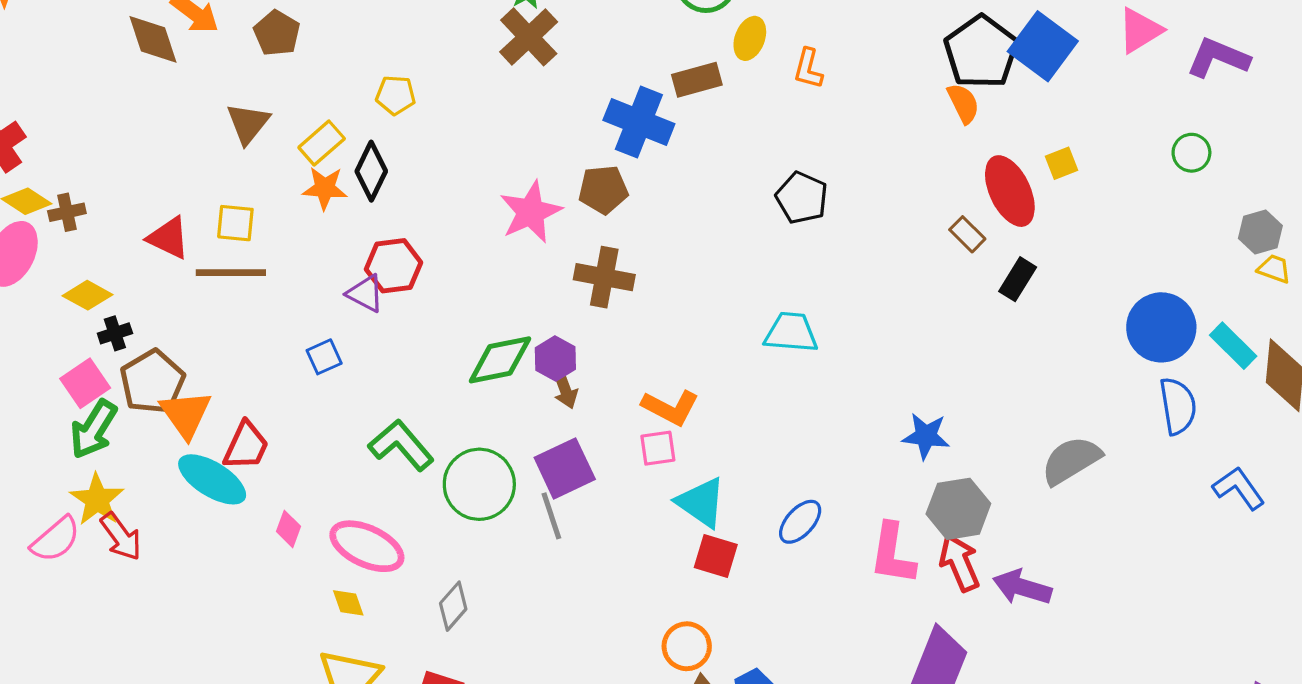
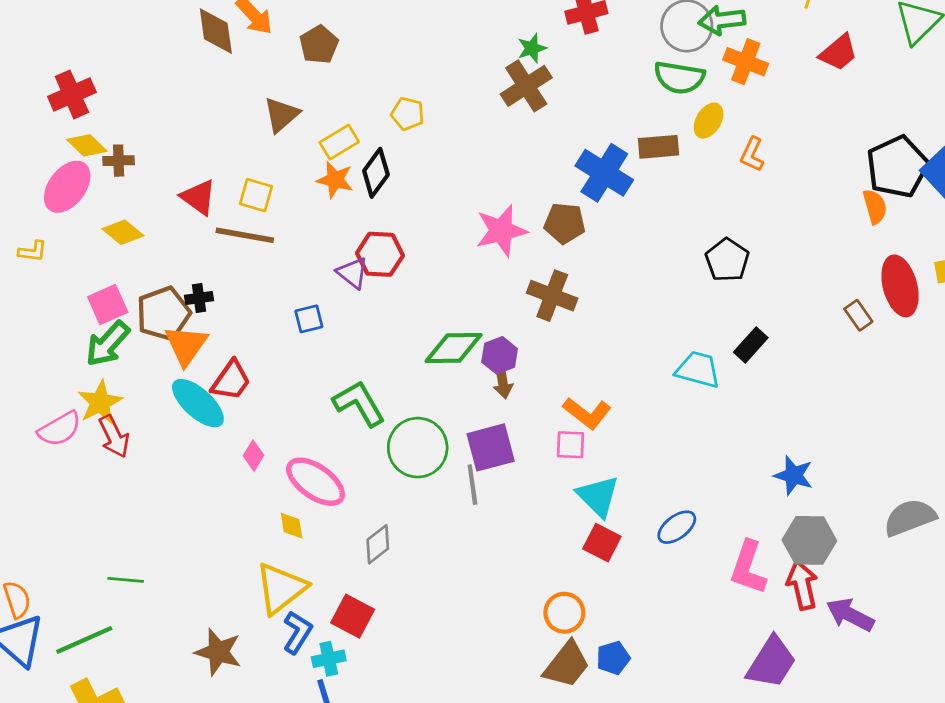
black rectangle: (1018, 279) -> (751, 345), moved
black cross: (115, 333) -> (199, 298), moved

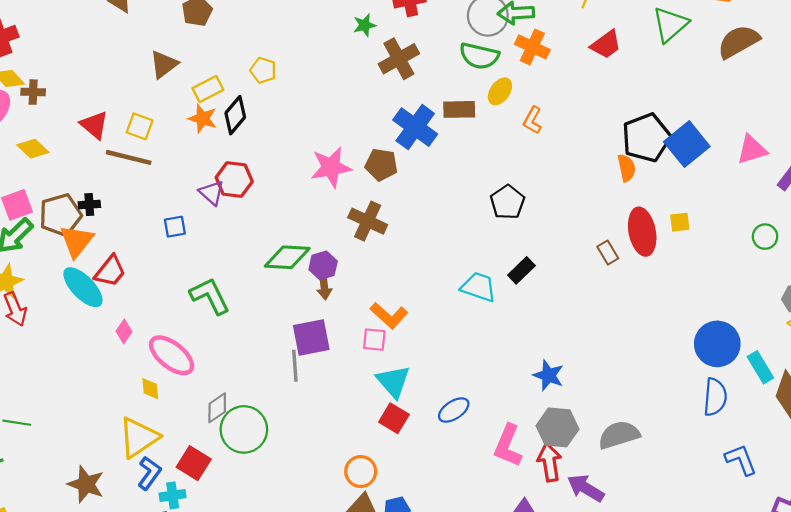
brown cross: (526, 86) -> (399, 59), moved
green circle: (418, 448) -> (244, 429), moved
gray semicircle: (910, 517) -> (619, 435), moved

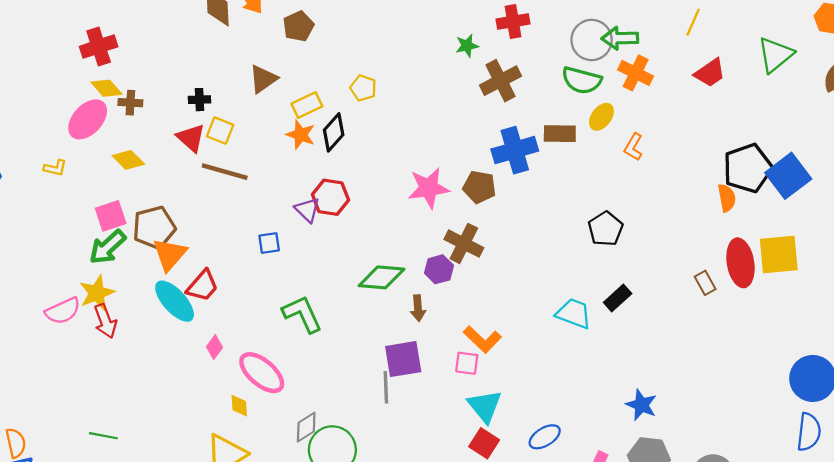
yellow square: (140, 126) -> (220, 131), moved
blue cross: (415, 127) -> (515, 150), turned 36
black cross: (89, 205) -> (200, 100), moved
yellow square: (680, 222) -> (779, 254), size x2.0
purple hexagon: (323, 265) -> (439, 269), moved

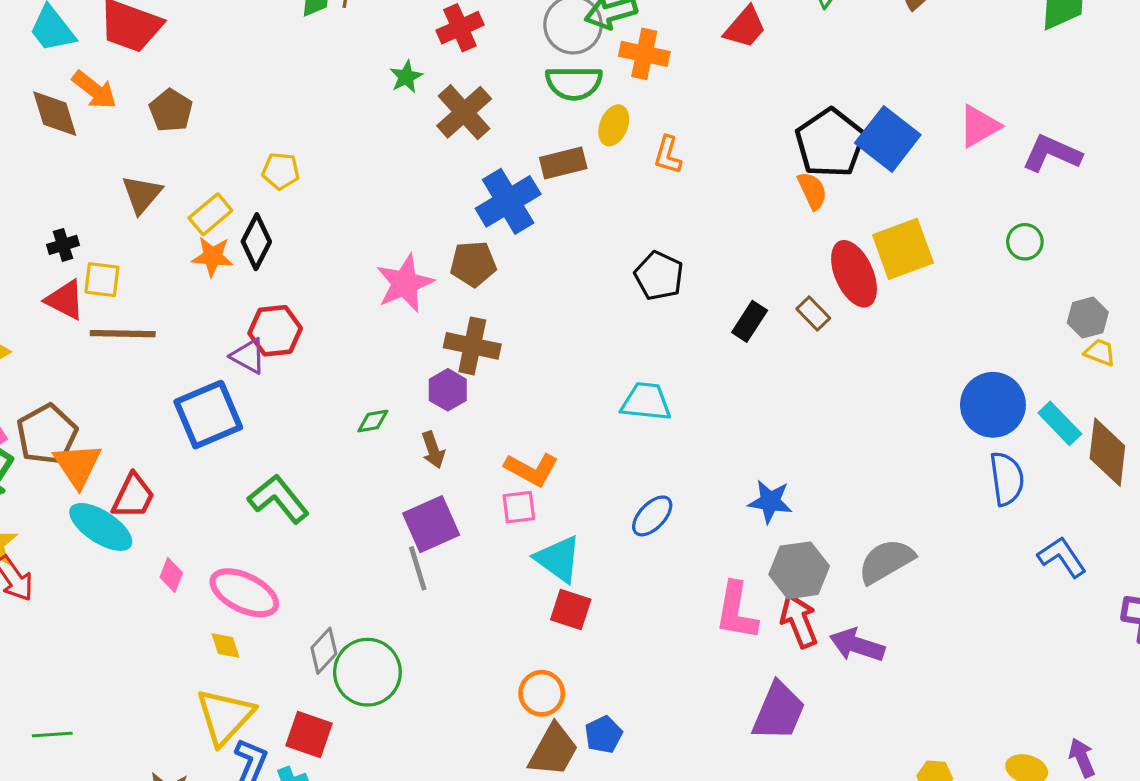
blue square: (269, 243) -> (208, 415), size x2.0
green diamond: (382, 277) -> (373, 421), size x0.5
black rectangle: (618, 298) -> (750, 321), moved
blue ellipse: (545, 437) -> (652, 516), moved

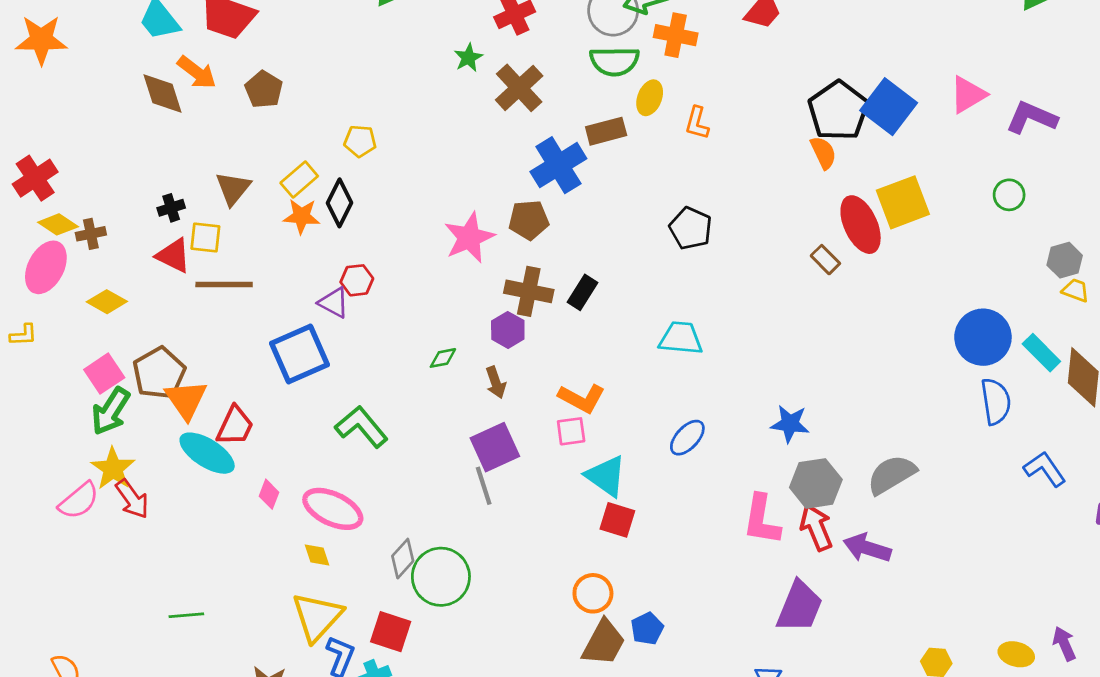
brown triangle: (142, 194) -> (233, 188), moved
black rectangle: (750, 321) -> (582, 292), moved
red hexagon: (275, 331) -> (357, 280), size x0.7
green line: (52, 734) -> (186, 615), moved

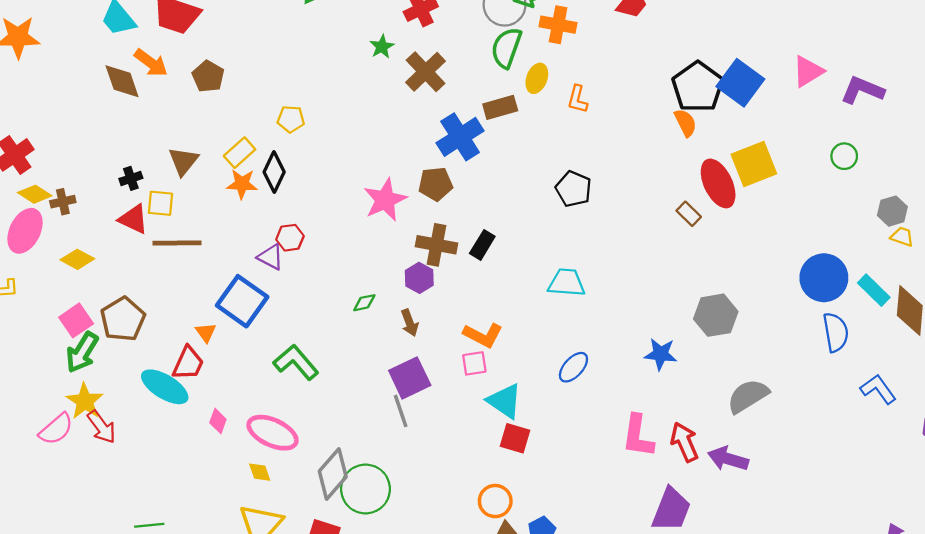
green semicircle: (614, 61) -> (506, 48), turned 111
blue square: (299, 354) -> (242, 301), turned -30
orange triangle: (186, 400) -> (206, 333), moved, size x0.6
gray hexagon: (816, 483) -> (716, 315), moved
gray diamond: (403, 559) -> (333, 474), size x1.5

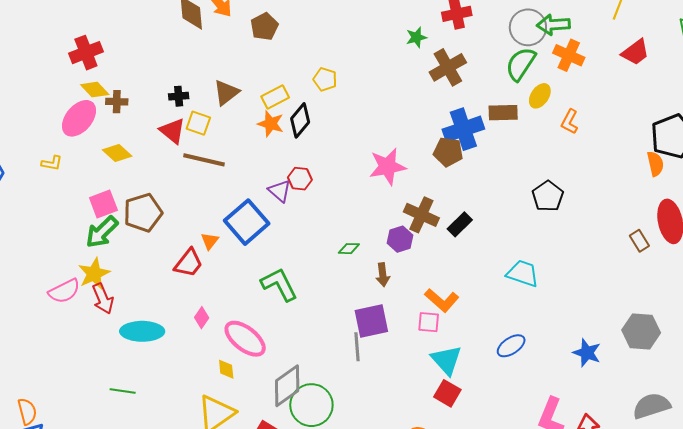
brown pentagon: (436, 184) -> (448, 152), moved
cyan ellipse: (165, 387) -> (142, 331), moved, turned -45

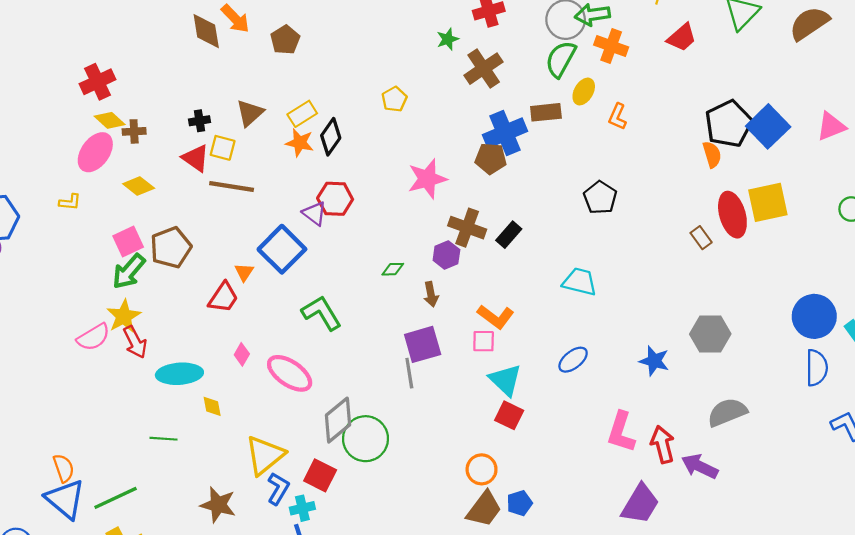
yellow pentagon: (325, 79) -> (394, 99), moved, turned 30
red hexagon: (300, 179) -> (335, 199), size x1.4
yellow diamond: (226, 369) -> (212, 406), moved

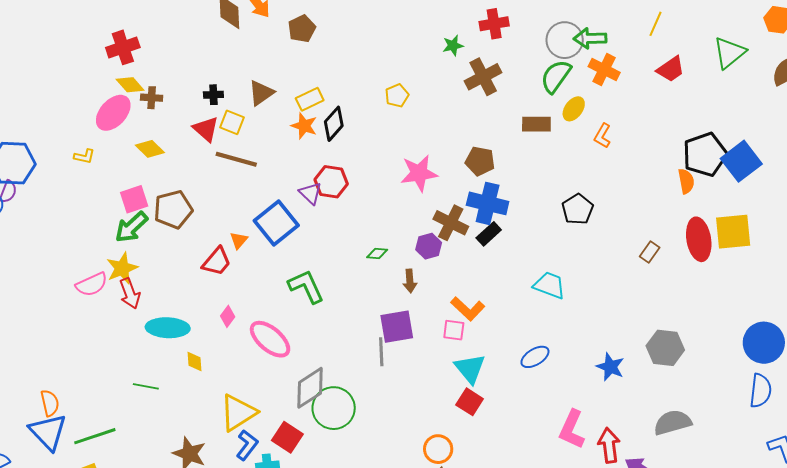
blue cross: (505, 133) -> (488, 203), moved, turned 30
brown rectangle: (701, 238) -> (650, 252), moved, turned 65

